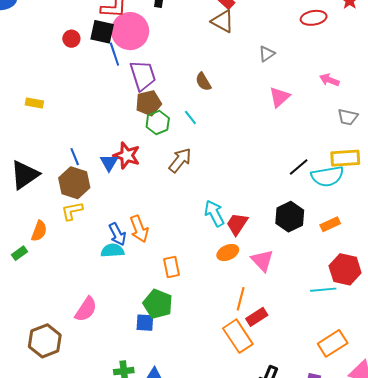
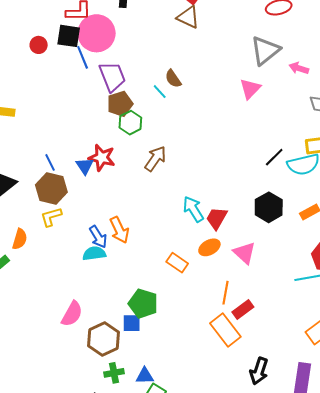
gray triangle: (267, 54) -> (265, 50), moved, size x1.8
cyan line: (190, 118) -> (160, 92), moved
orange rectangle: (172, 267) -> (177, 263), moved, turned -40
brown hexagon: (45, 341) -> (103, 339), moved

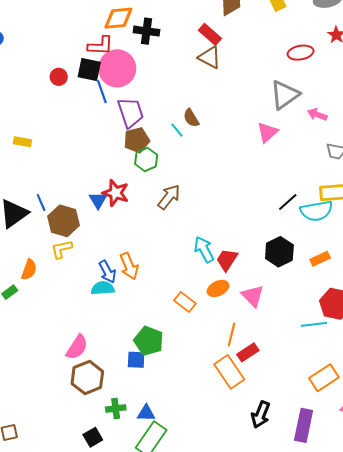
blue line: (50, 162) -> (41, 202), moved
brown hexagon: (103, 339) -> (87, 378), moved

